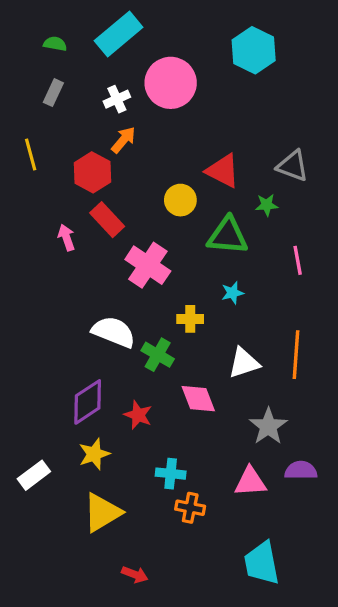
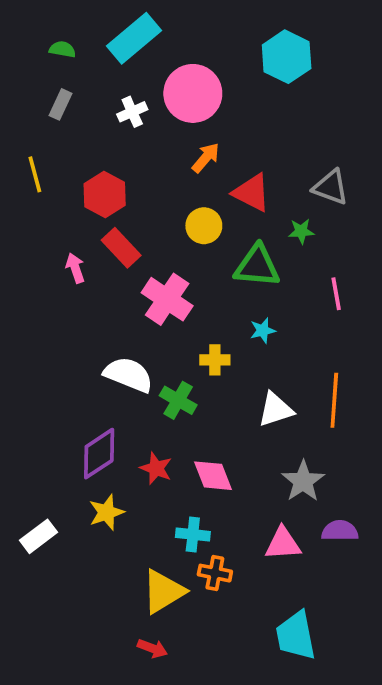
orange arrow: (123, 140) -> (206, 158), moved
pink diamond: (198, 399) -> (213, 476), moved
yellow triangle: (102, 513) -> (163, 591), moved

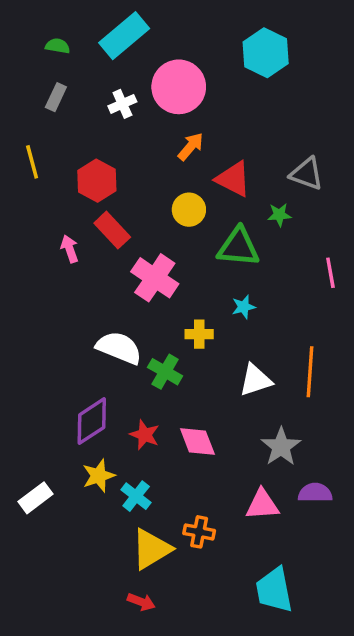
pink line: (336, 294) -> (330, 273), moved
cyan cross: (193, 534) -> (136, 496), moved, turned 32

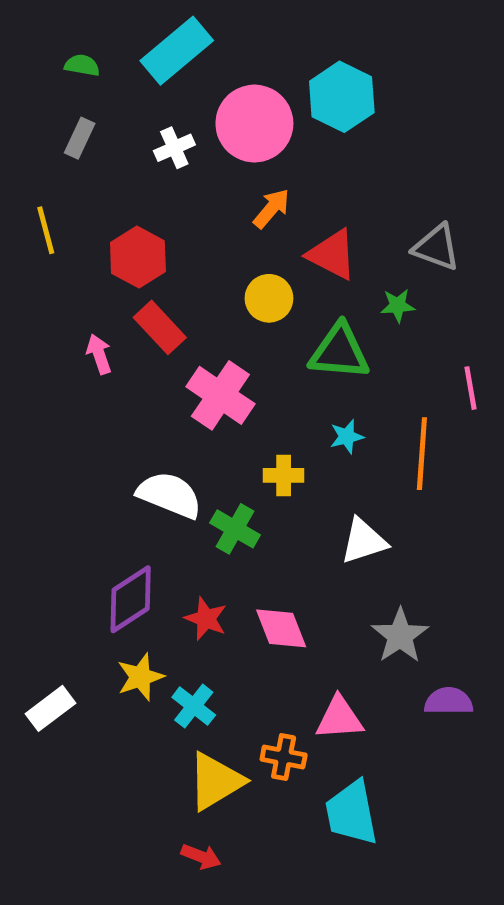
cyan hexagon: (266, 53) -> (342, 97), moved
orange line: (310, 372) -> (422, 454), moved
pink triangle: (262, 505) -> (339, 718), moved
cyan trapezoid: (274, 590) -> (352, 813), moved

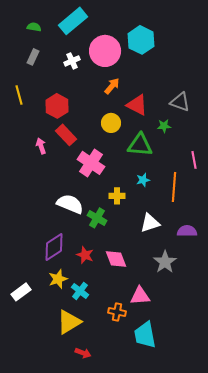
purple semicircle: (449, 701) -> (187, 231), moved
yellow triangle: (216, 781) -> (69, 322), moved

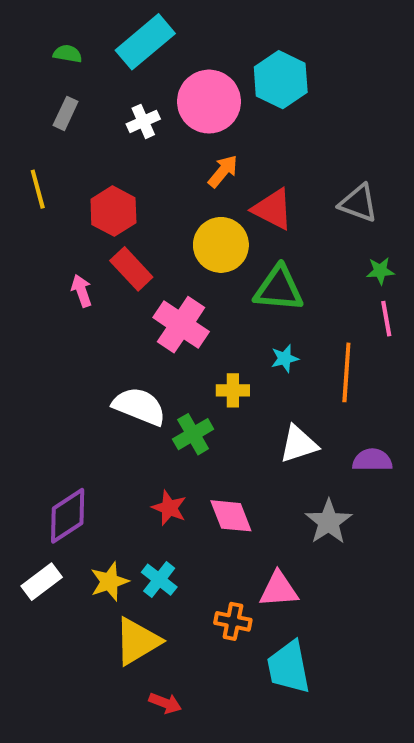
yellow circle: (111, 123) -> (221, 245), size x1.4
green star: (164, 126) -> (380, 271), moved
green cross: (97, 218) -> (193, 434), turned 30
purple diamond: (54, 247) -> (68, 516), moved
yellow star: (58, 279) -> (109, 582), moved

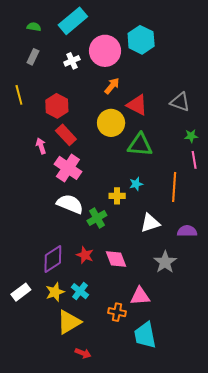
pink cross: (181, 325) -> (68, 168), moved
cyan star: (285, 358) -> (136, 184), moved
purple diamond: (68, 516) -> (53, 259), moved

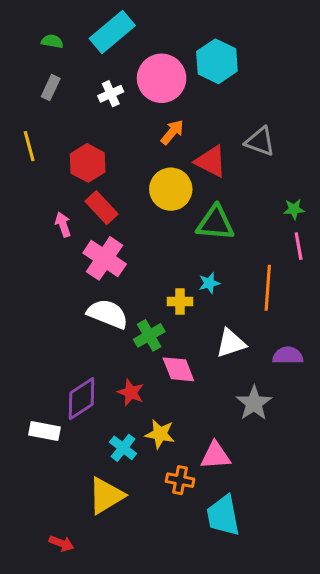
gray triangle: (180, 102) -> (260, 141), moved
pink diamond: (116, 259) -> (178, 369), moved
white rectangle: (21, 292) -> (45, 431), moved, turned 48
yellow star: (55, 292) -> (160, 434), moved, turned 30
red arrow: (83, 353) -> (61, 543), moved

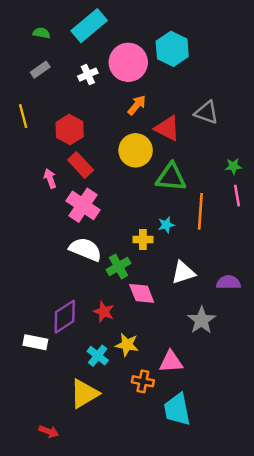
gray rectangle: (51, 88) -> (40, 70), turned 30
orange line: (268, 288) -> (200, 211), moved

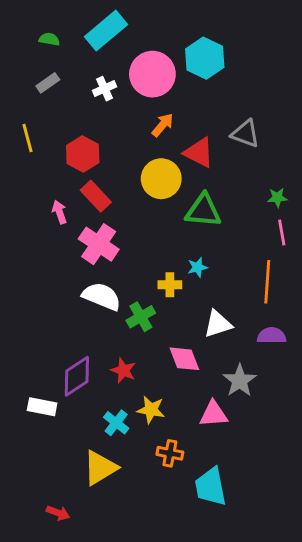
orange line: (200, 211) -> (267, 282), moved
pink diamond: (142, 293) -> (184, 359), moved
pink triangle: (171, 362) -> (213, 414), moved

